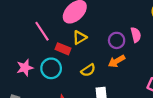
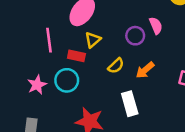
pink line: (42, 31) -> (49, 40), turned 36
orange arrow: (117, 61) -> (145, 70), moved
yellow semicircle: (88, 70) -> (116, 66), moved

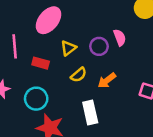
yellow triangle: (93, 40) -> (68, 48), moved
cyan circle: (67, 80) -> (36, 99), moved

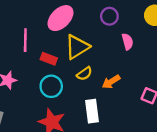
purple circle: (99, 46) -> (109, 16), moved
yellow triangle: (68, 48) -> (77, 47), size x1.6
cyan circle: (36, 99) -> (51, 86), moved

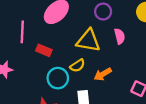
yellow triangle: (77, 47) -> (88, 41), moved, turned 40
cyan circle: (51, 86) -> (58, 78), moved

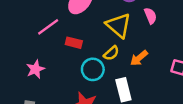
pink line: (22, 32) -> (48, 27), turned 60
yellow triangle: (88, 41) -> (119, 25), turned 40

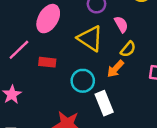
yellow semicircle: (111, 53) -> (128, 49), moved
cyan circle: (93, 69) -> (83, 81), moved

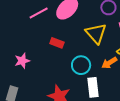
pink line: (19, 50) -> (39, 13), moved

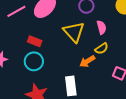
cyan circle: (81, 65) -> (34, 61), moved

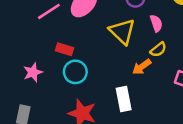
red rectangle: (35, 41) -> (64, 49), moved

